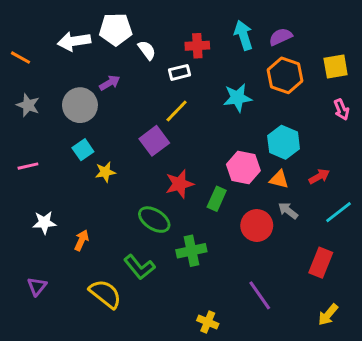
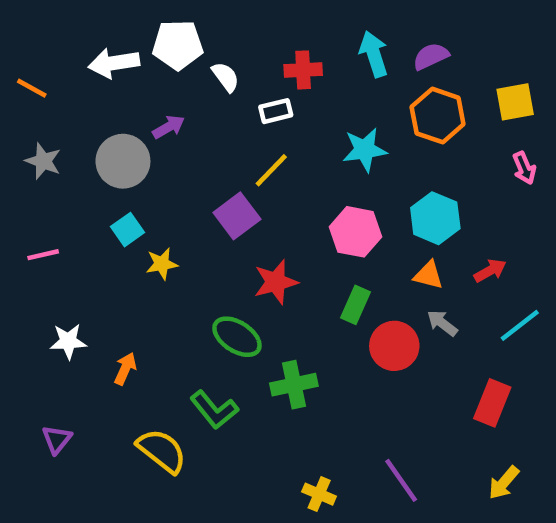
pink hexagon: (243, 168) -> (356, 232), moved
green rectangle: (217, 199) -> (356, 305), moved
purple line: (260, 295) -> (401, 480), moved

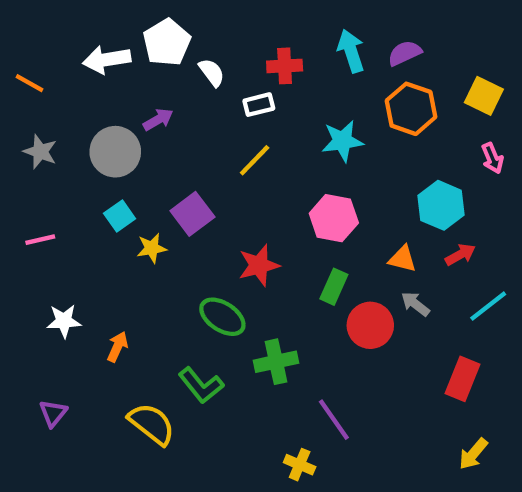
white pentagon: (178, 45) -> (167, 42), turned -30
yellow square: (515, 102) -> (484, 96), turned 36
purple square: (237, 216) -> (192, 214), moved
cyan hexagon: (435, 218) -> (441, 205), moved
purple line: (401, 480) -> (334, 420), moved

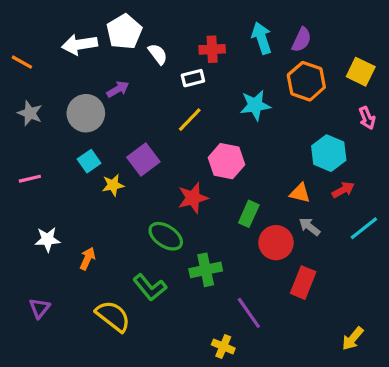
purple semicircle: (405, 53) -> (302, 40), turned 140
pink hexagon: (334, 218) -> (226, 161), moved
red rectangle: (462, 379) -> (303, 283), moved

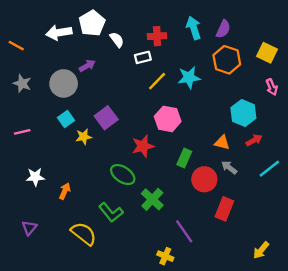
yellow line: (190, 120) -> (157, 81), moved
green cross: (206, 270) -> (152, 199), turned -35

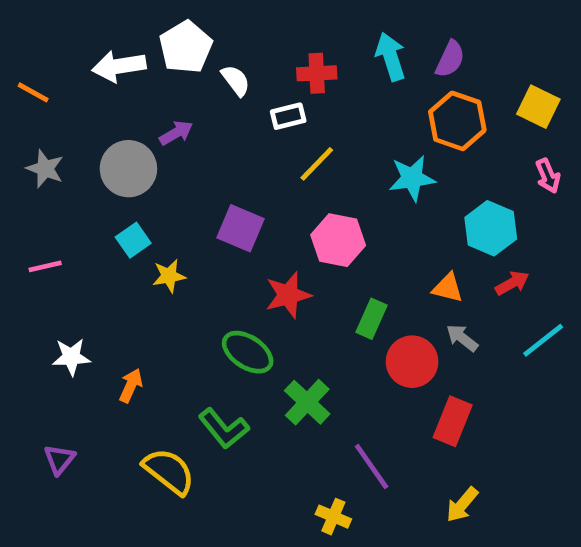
cyan star: (189, 78) -> (412, 178), moved
purple square: (106, 118) -> (240, 228), moved, turned -30
yellow arrow: (261, 250) -> (462, 505), moved

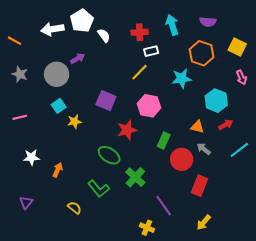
purple semicircle: (450, 59) -> (208, 22), moved, turned 70
white rectangle: (288, 116) -> (151, 51), moved
yellow semicircle: (169, 471) -> (74, 208), size x0.6

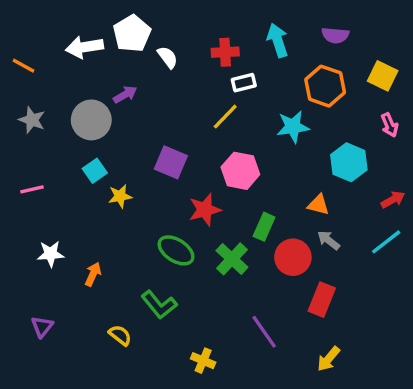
red arrow: (226, 125) -> (393, 200), moved
green cross: (135, 177) -> (232, 259), moved
yellow cross: (147, 228) -> (203, 361), moved

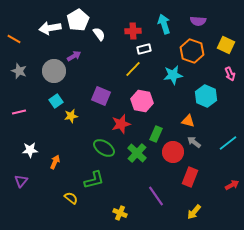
red arrow: (393, 200) -> (232, 185), moved
green L-shape: (159, 305) -> (94, 180), turned -65
purple triangle: (42, 327) -> (21, 181), moved

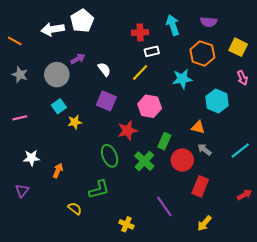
white semicircle: (99, 34) -> (104, 69), moved
green ellipse: (104, 148) -> (110, 156), turned 35

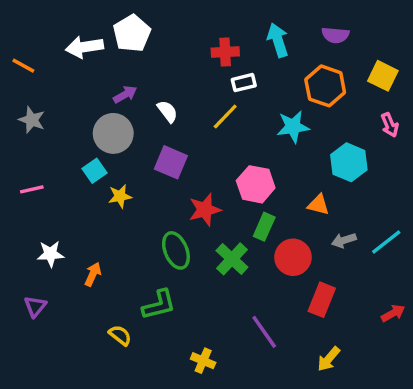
gray circle: (57, 75) -> (113, 133), moved
pink hexagon: (150, 106) -> (256, 184), moved
gray arrow: (204, 149) -> (344, 240), moved, turned -56

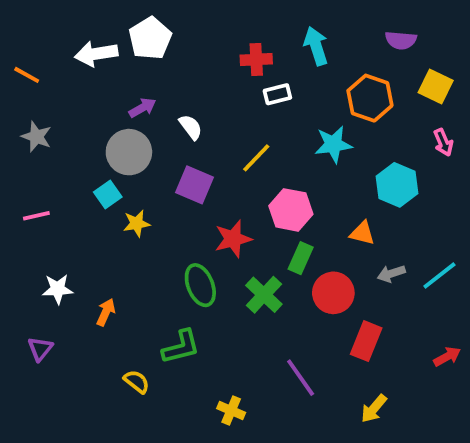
purple semicircle: (335, 35) -> (401, 40), moved
yellow line: (225, 116) -> (256, 158), moved

